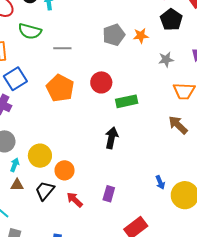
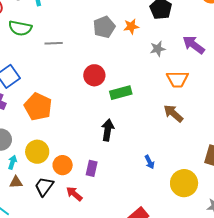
orange pentagon: (60, 88) -> (38, 107), moved
blue arrow: (160, 182) -> (149, 162), moved
purple rectangle: (109, 194) -> (92, 168), moved

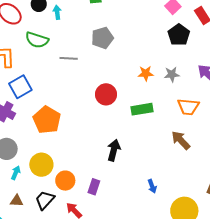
orange star: (131, 26) -> (146, 73), moved
gray pentagon: (104, 27) -> (102, 38), moved
green rectangle: (121, 93) -> (142, 109), moved
brown triangle: (16, 182) -> (17, 201), moved

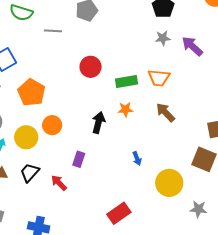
orange star: (146, 73) -> (125, 109), moved
gray star: (172, 74) -> (163, 38), moved
orange trapezoid: (188, 107) -> (159, 78), moved
orange circle: (65, 181) -> (52, 125), moved

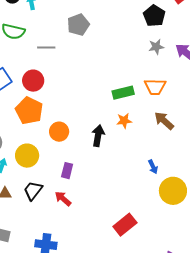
red circle: (91, 67) -> (33, 81), moved
orange circle: (52, 125) -> (59, 132), moved
blue arrow: (137, 158) -> (153, 167), moved
purple rectangle: (79, 159) -> (67, 171), moved

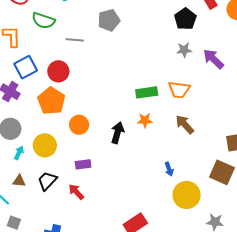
purple rectangle: (67, 171) -> (83, 164), turned 63

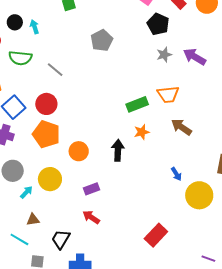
gray pentagon: (109, 20) -> (102, 40), moved
gray line: (75, 40) -> (55, 70), turned 48
cyan arrow: (19, 153) -> (26, 192), turned 32
black trapezoid: (47, 181) -> (61, 239), moved

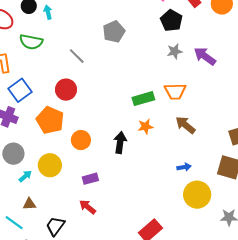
gray line: (55, 70) -> (77, 56), moved
red circle: (46, 104) -> (66, 90), moved
blue arrow: (176, 174) -> (184, 167), moved, turned -72

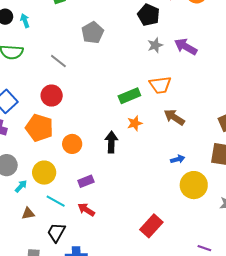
cyan line: (14, 223) -> (56, 201), moved

